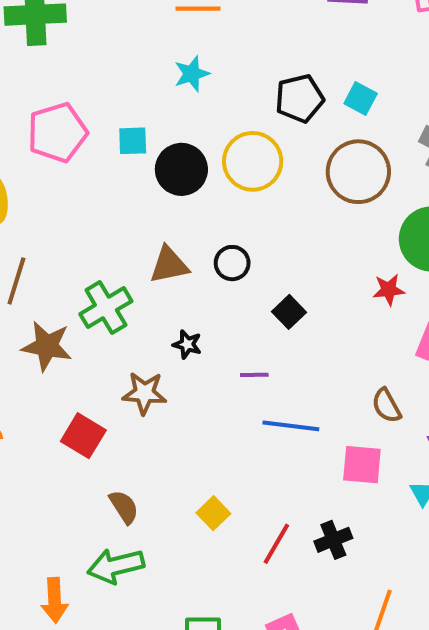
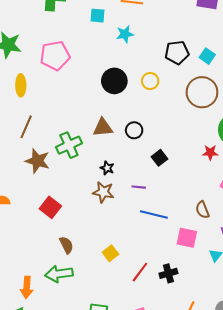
cyan square: (133, 141) -> (97, 16), moved
yellow circle: (253, 161) -> (150, 81), size x0.6
brown star: (144, 393) -> (103, 192), moved

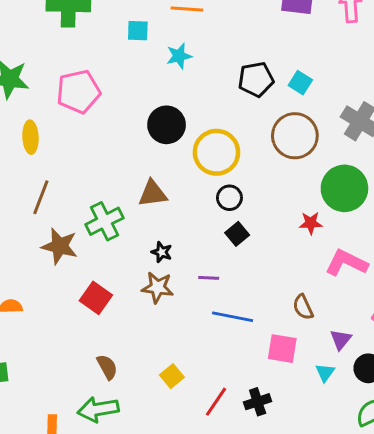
yellow circle: (150, 81) -> (216, 152), moved, size x1.8
black circle: (134, 130) -> (229, 198), moved
red square: (50, 207) -> (96, 298), moved

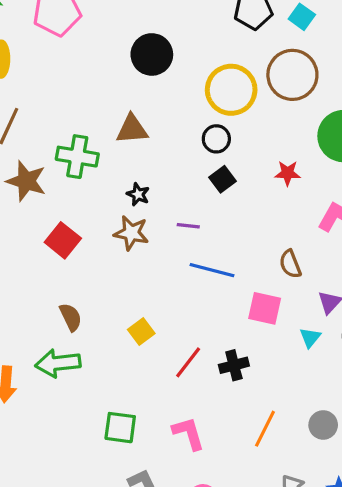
yellow circle: (216, 152) -> (231, 90), moved
green cross: (104, 221) -> (77, 157), turned 33
red star: (311, 223) -> (288, 173), moved

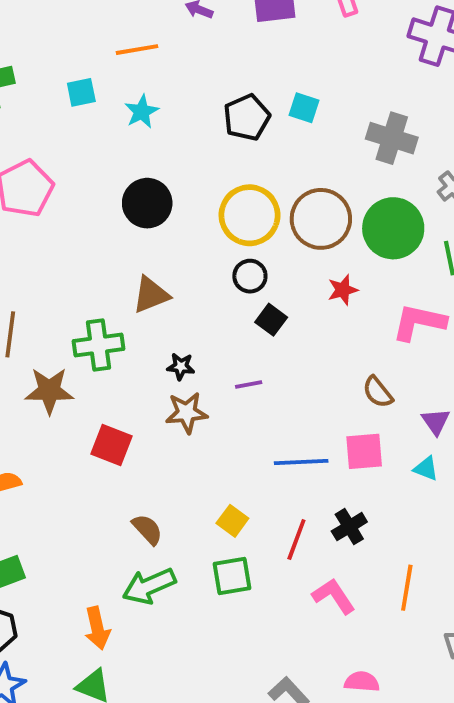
brown circle: (292, 75) -> (321, 219), moved
blue line: (212, 270) -> (301, 462), moved
cyan triangle: (310, 338) -> (426, 468), turned -30
green square: (120, 428) -> (232, 576), moved
pink L-shape: (189, 433) -> (334, 596), moved

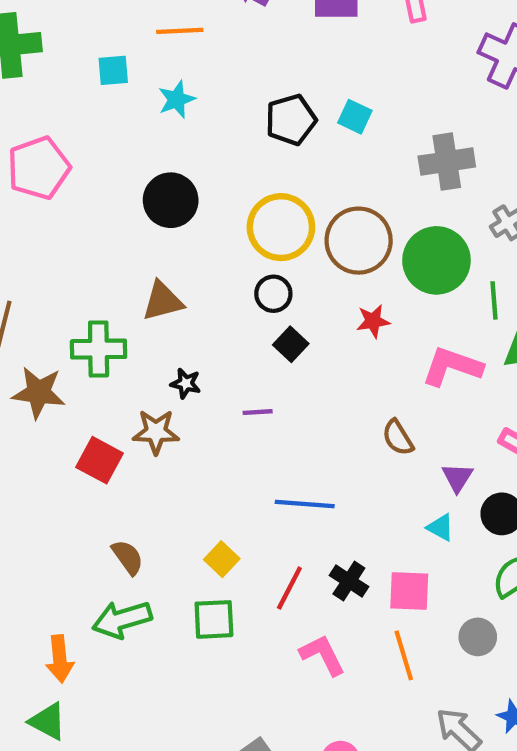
gray cross: (392, 138) -> (447, 162), turned -33
brown star: (187, 413) -> (156, 432), moved
pink square: (364, 451) -> (409, 591), moved
black cross: (349, 527) -> (349, 581), turned -32
orange line: (407, 588) -> (404, 655), turned -33

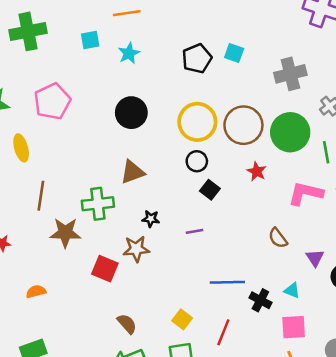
red star: (373, 321) -> (257, 171), turned -30
cyan triangle: (441, 527) -> (292, 290), moved
black cross: (349, 581) -> (260, 300), moved

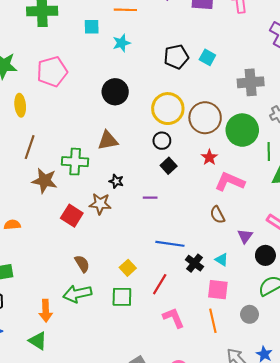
pink L-shape: (306, 193) -> (230, 182), moved

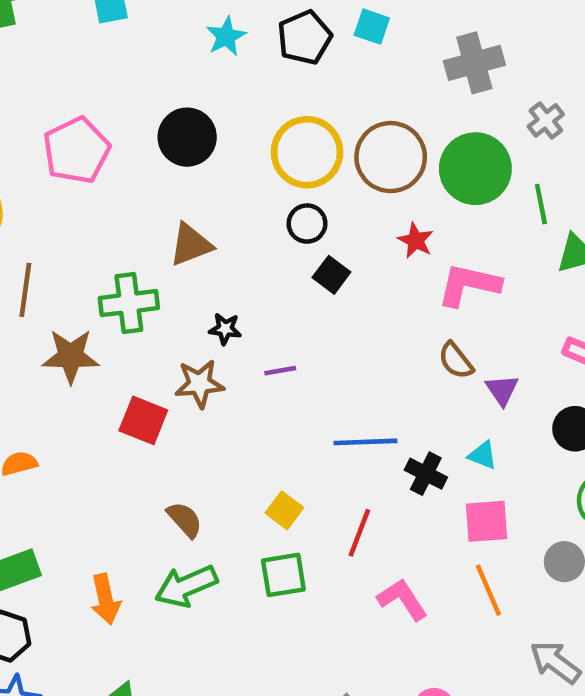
cyan star: (121, 43) -> (226, 36), moved
pink pentagon: (52, 72) -> (77, 150), moved
purple line: (150, 198) -> (280, 371), moved
purple triangle: (245, 236) -> (502, 390), moved
orange arrow: (46, 311) -> (105, 599), moved

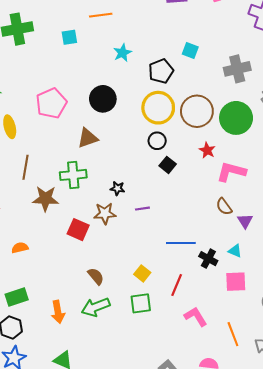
black pentagon: (305, 37) -> (161, 71), moved
brown triangle: (191, 245) -> (88, 138), moved
orange line: (488, 590) -> (233, 334), moved

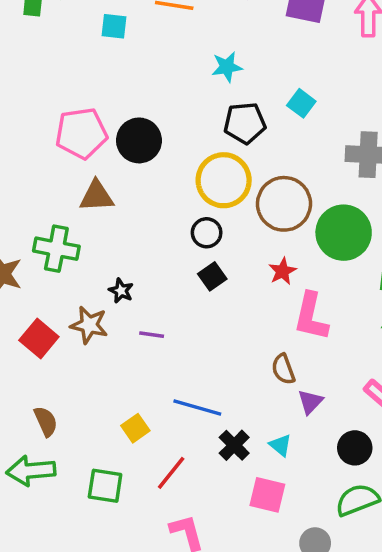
cyan star: (122, 53) -> (227, 67), moved
pink pentagon: (51, 103) -> (81, 133), moved
pink L-shape: (231, 172) -> (311, 317), turned -108
yellow square: (142, 273) -> (135, 428), moved

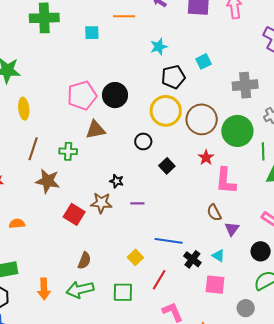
cyan square: (301, 103) -> (204, 61), turned 35
black circle: (207, 233) -> (143, 141), moved
green cross: (56, 249) -> (68, 151), moved, size x0.7
brown semicircle: (46, 421) -> (84, 261), turned 54

